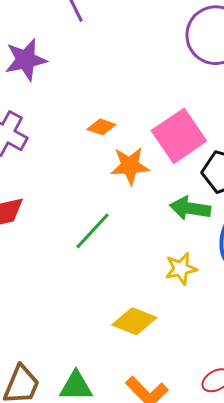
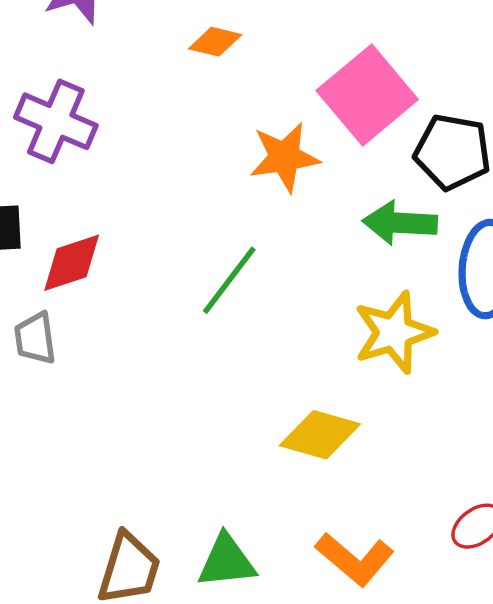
orange diamond: (101, 127) -> (215, 42), moved
yellow star: (181, 269) -> (394, 332), size x1.4

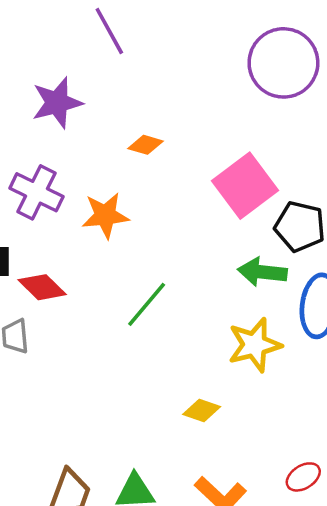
orange star: (285, 157) -> (105, 215), moved
red diamond: (72, 263) -> (42, 287), turned 60
yellow diamond: (320, 435) -> (202, 410), size x0.7

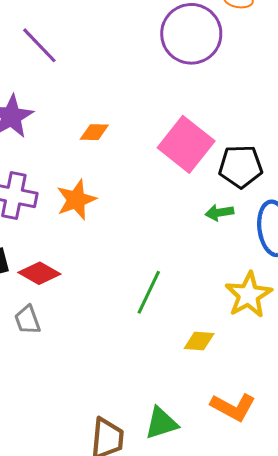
green arrow: (262, 272) -> (219, 213), size x0.7
green line: (147, 304) -> (149, 292), moved
yellow star: (255, 345) -> (249, 295), moved

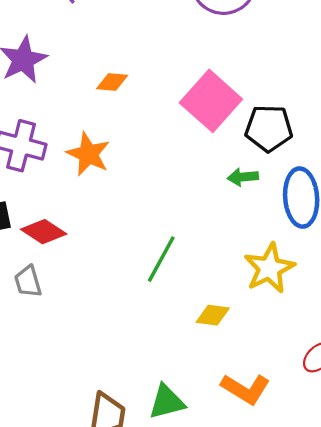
orange star: (76, 200) -> (88, 154), turned -30

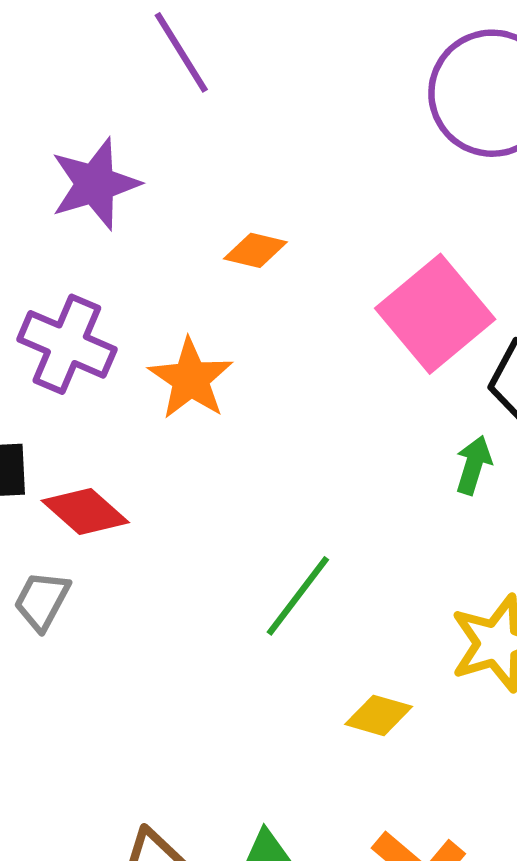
green arrow: (243, 177) -> (474, 465), turned 104
gray trapezoid: (28, 282) -> (42, 601), turned 36

